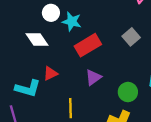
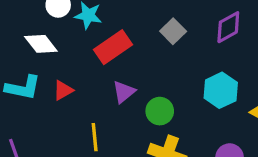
cyan L-shape: (28, 88) -> (23, 88), moved
green circle: (128, 92) -> (160, 111), moved

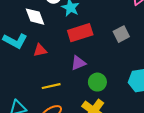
yellow line: (95, 137) -> (51, 86), turned 66

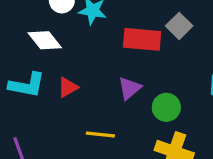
red rectangle: (80, 33) -> (142, 39), moved, turned 40
yellow line: (51, 86) -> (100, 135), turned 36

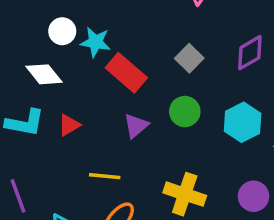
red rectangle: (142, 39) -> (126, 73), moved, turned 36
green circle: (166, 107) -> (185, 112), moved

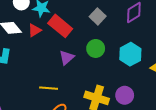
red triangle: (69, 125) -> (35, 30), moved
purple circle: (254, 196) -> (125, 95), moved

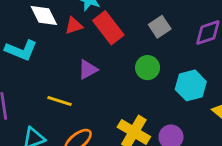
purple triangle: (67, 58) -> (88, 69), moved
yellow line: (49, 88) -> (59, 101), moved

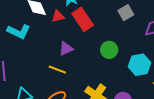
gray square: (160, 27) -> (126, 13), moved
yellow line: (59, 101) -> (57, 70), moved

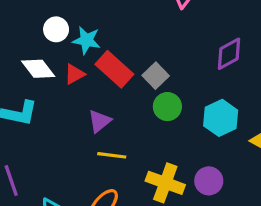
gray square: (126, 13) -> (156, 76), moved
yellow line: (57, 70) -> (112, 155), moved

